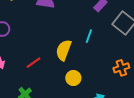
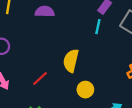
cyan line: (89, 36) -> (98, 27), moved

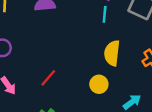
yellow semicircle: (71, 61) -> (112, 53), moved

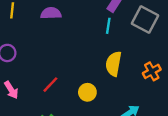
yellow circle: (99, 84) -> (87, 92), moved

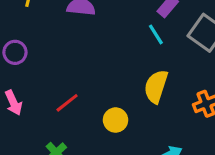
cyan line: (108, 26) -> (156, 34), turned -49

